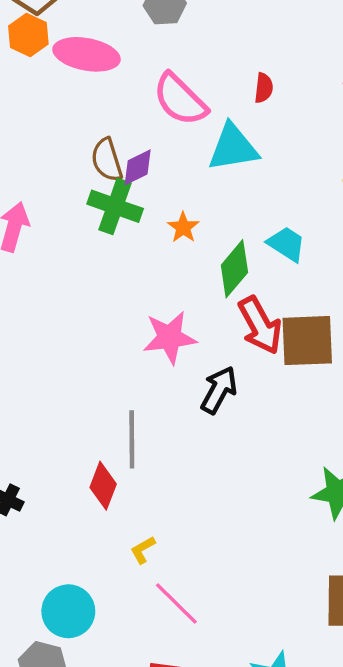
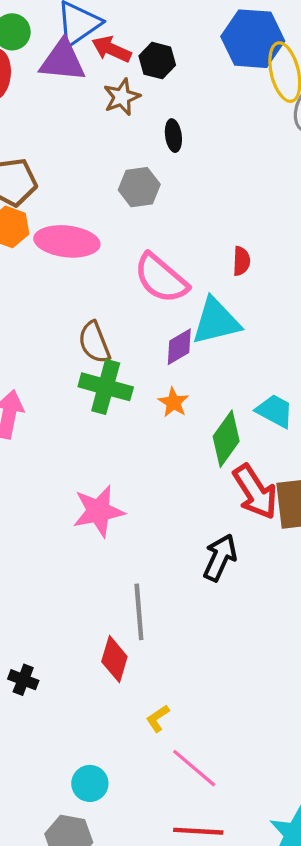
purple diamond: (138, 167) -> (179, 347), moved
pink star: (170, 337) -> (98, 511), moved
cyan circle: (68, 611) -> (90, 783), size x0.7

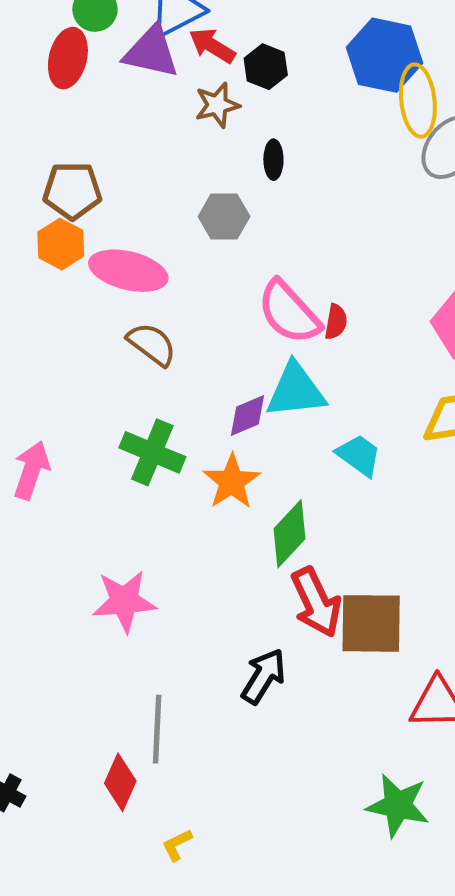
pink semicircle: (161, 278) -> (289, 312), moved
brown semicircle: (94, 342) -> (152, 344), moved, turned 141
orange star: (173, 402) -> (232, 482), size x1.5
cyan trapezoid: (275, 411) -> (359, 455), moved
yellow L-shape: (158, 718) -> (177, 845), moved

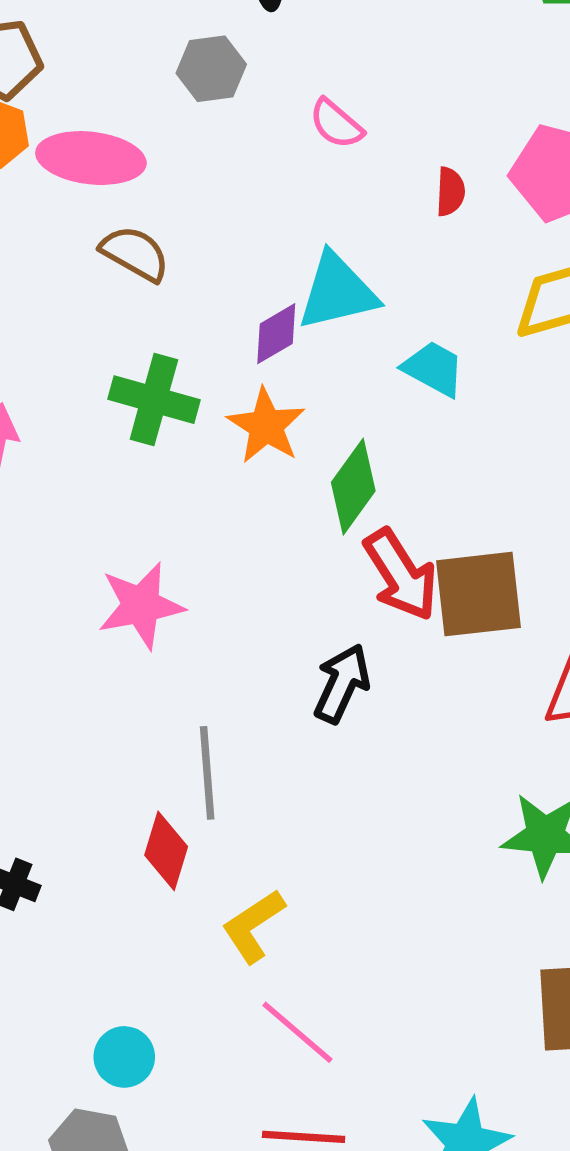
pink semicircle: (289, 312) -> (336, 124), moved, size x0.6
red semicircle: (336, 322) -> (450, 192), moved
yellow L-shape: (177, 845) -> (253, 926), size x1.6

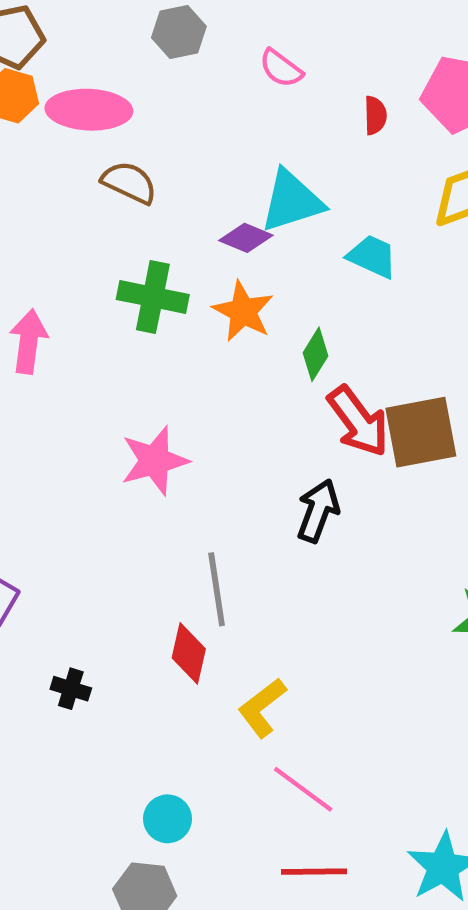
purple diamond: (276, 334) -> (246, 238), turned 57
green diamond: (353, 487) -> (315, 354), size x0.7

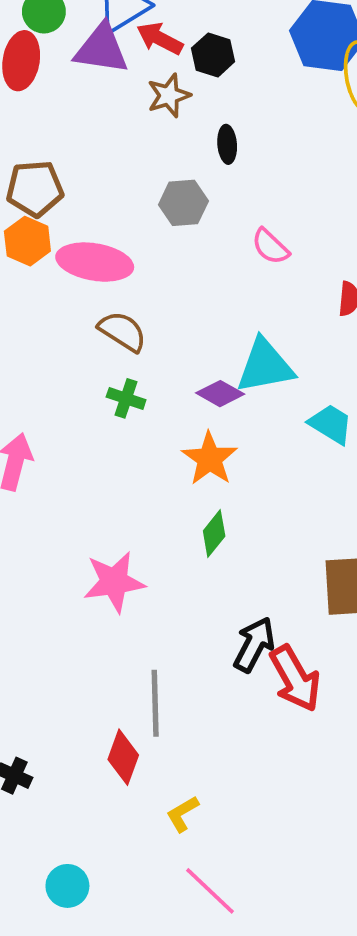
green cross: (153, 297) -> (126, 398), moved, size x0.6
green diamond: (315, 354) -> (214, 533), moved
red arrow: (358, 421) -> (295, 678), moved
yellow L-shape: (262, 708) -> (182, 814), size x0.7
cyan circle: (168, 819) -> (67, 886), moved

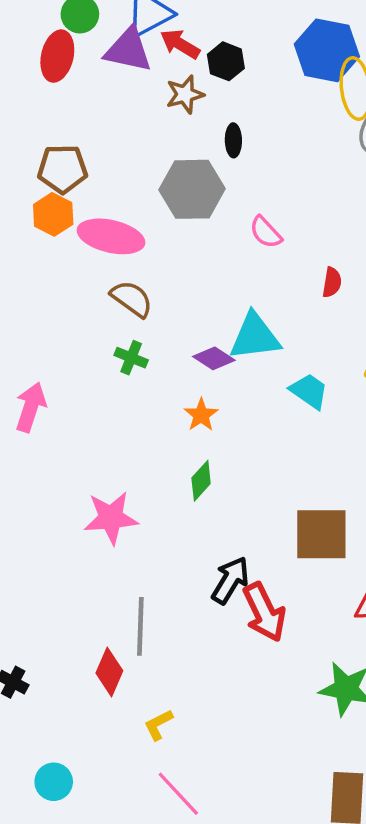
gray hexagon: (183, 203) -> (192, 189), size x1.5
orange star: (210, 459) -> (201, 415), size x0.7

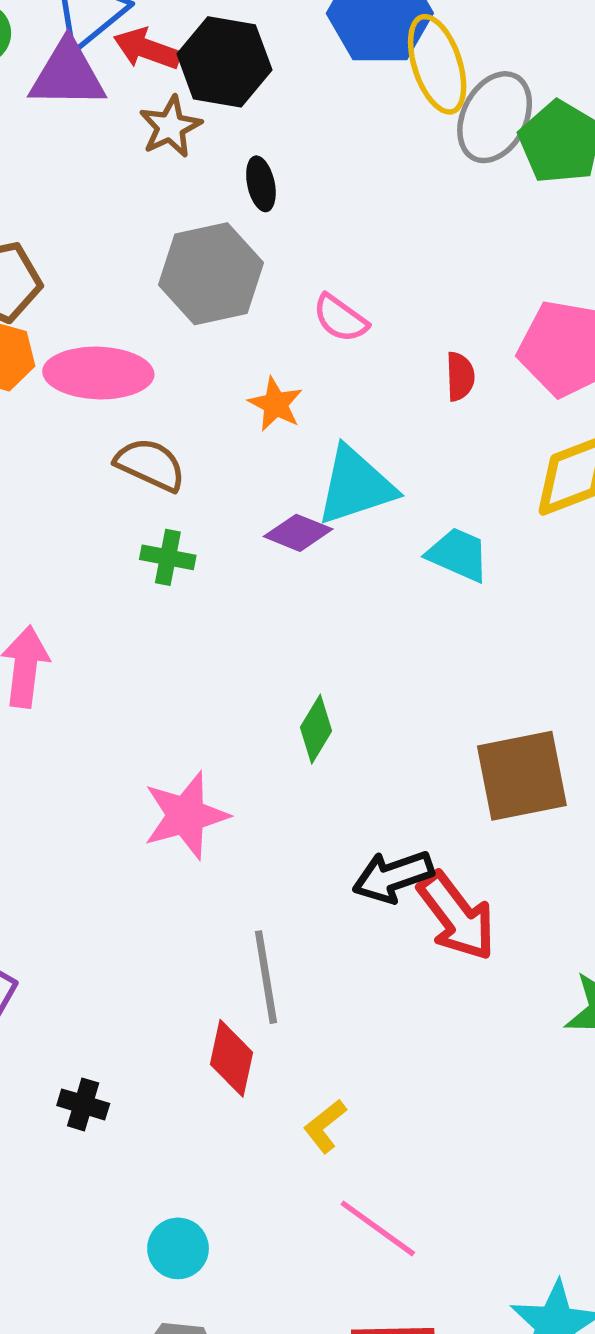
black hexagon: (226, 61) -> (224, 62), size x1.5
orange star: (201, 415) -> (276, 404), moved
black arrow: (230, 580) -> (393, 877), turned -129

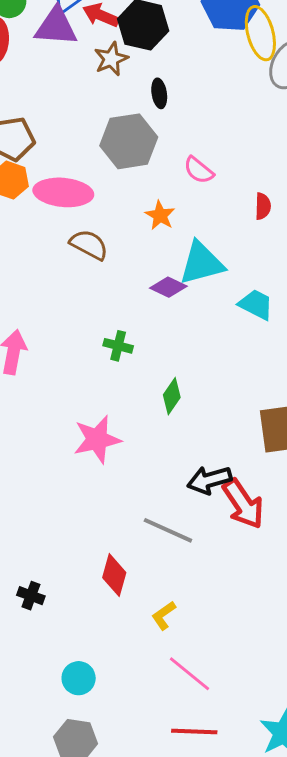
green cross: (168, 557) -> (118, 346), moved
gray line: (266, 977) -> (168, 530), moved, turned -60

